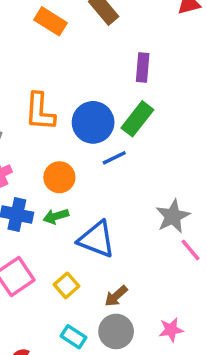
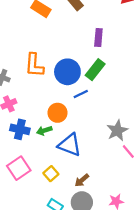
orange circle: (59, 177) -> (58, 113), moved

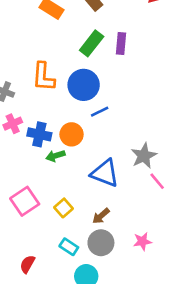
green rectangle: (95, 70) -> (92, 43), moved
blue cross: (20, 129) -> (39, 134), moved
blue triangle: (70, 145) -> (105, 173), moved

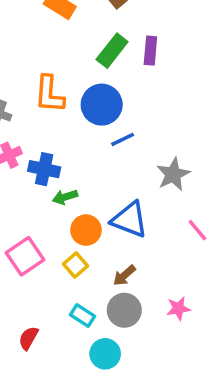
orange circle: (72, 134) -> (86, 230), moved
gray star: (144, 156) -> (173, 174), moved

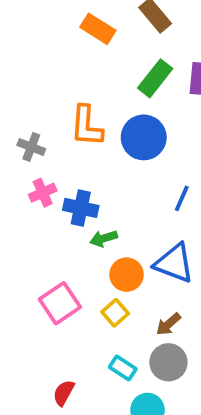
blue line: (123, 139) -> (182, 198), moved, turned -40

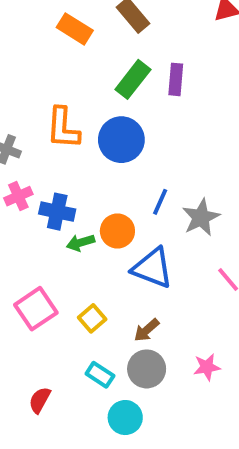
orange circle: (127, 275) -> (117, 231), moved

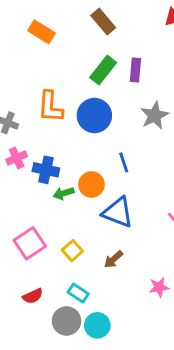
orange rectangle: (75, 29) -> (42, 32), moved
blue line: (160, 202) -> (124, 162), turned -42
gray star: (201, 217) -> (155, 116), moved
gray circle: (147, 369) -> (66, 321), moved
red semicircle: (40, 400) -> (33, 296), moved, turned -144

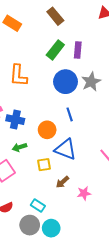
blue circle: (94, 116) -> (66, 82), moved
green arrow: (64, 193) -> (19, 147), moved
yellow square: (72, 251) -> (44, 165), moved, turned 32
pink star: (159, 287) -> (84, 193), moved

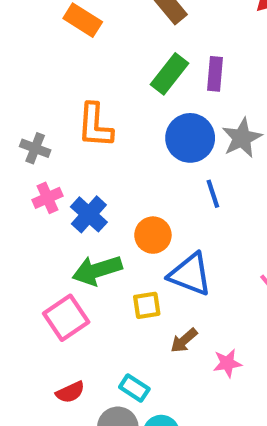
blue line: (70, 114) -> (213, 194), moved
blue cross: (15, 120) -> (89, 214), turned 30
green arrow: (19, 147) -> (97, 270), size x1.6

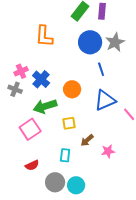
gray cross: (35, 148) -> (15, 89), moved
blue triangle: (190, 274) -> (105, 100), moved, turned -45
cyan rectangle: (134, 388) -> (65, 155), moved, turned 64

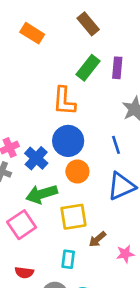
orange L-shape: (44, 36) -> (64, 101), moved
blue circle: (90, 42) -> (68, 141), moved
yellow square: (69, 123) -> (73, 217), size x1.5
red semicircle: (32, 165) -> (24, 273), turned 32

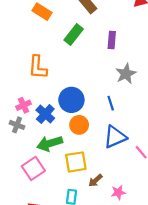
green rectangle: (88, 68) -> (74, 35), moved
orange L-shape: (64, 101) -> (38, 67), moved

